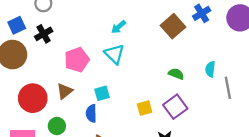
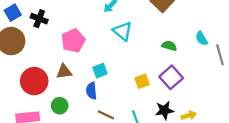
black cross: (44, 34) -> (39, 19), turned -35
cyan triangle: (114, 54) -> (123, 31), moved
cyan semicircle: (210, 69) -> (202, 38), turned -32
brown triangle: (65, 91) -> (64, 72), turned 35

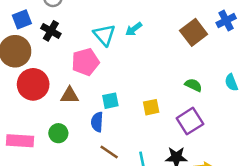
cyan triangle: (123, 31) -> (104, 35), moved
red circle: (34, 81) -> (33, 84), moved
yellow square: (142, 81) -> (151, 107), moved

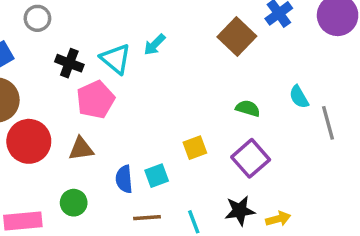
black cross: (51, 31) -> (69, 63), moved
cyan square: (110, 101) -> (157, 176), moved
brown line: (109, 152) -> (147, 218), turned -30

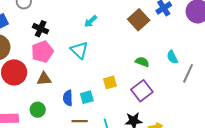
cyan triangle: (116, 59) -> (79, 50), moved
pink pentagon: (95, 100) -> (42, 52), moved
gray line: (328, 123) -> (188, 73), turned 36

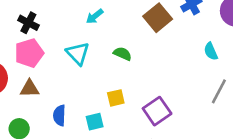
cyan semicircle: (172, 57) -> (211, 51), moved
green semicircle: (142, 62) -> (123, 54), moved
cyan square: (87, 97) -> (95, 122), moved

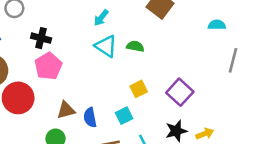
cyan semicircle: (211, 51) -> (217, 25), turned 126
cyan triangle: (78, 53) -> (106, 46), moved
brown triangle: (30, 89) -> (66, 110), moved

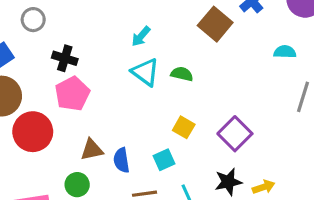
yellow square: (139, 89) -> (184, 127), turned -36

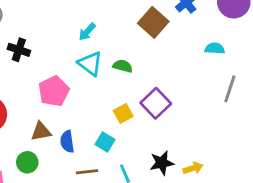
pink pentagon: (72, 94) -> (54, 91), moved
yellow square: (184, 127) -> (123, 114), turned 30
purple square: (235, 134) -> (156, 103), moved
cyan square: (164, 160) -> (105, 142), turned -36

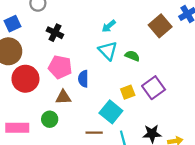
pink pentagon: (54, 91) -> (60, 67), moved, turned 30
blue semicircle: (67, 142) -> (83, 79), moved
cyan square: (105, 142) -> (111, 112), size x1.5

